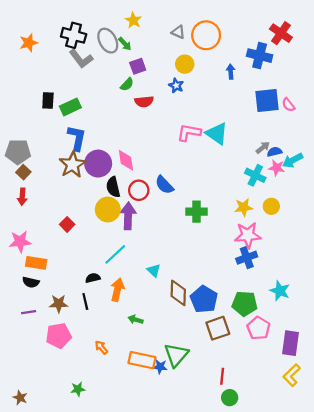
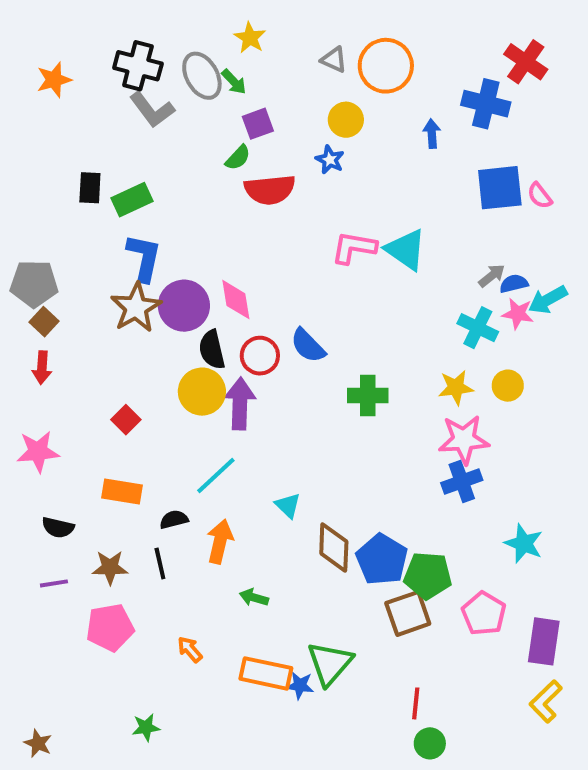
red semicircle: (144, 102) -> (270, 190), size x1.4
orange rectangle: (36, 263) -> (122, 492), moved
green pentagon: (245, 304) -> (428, 575), moved

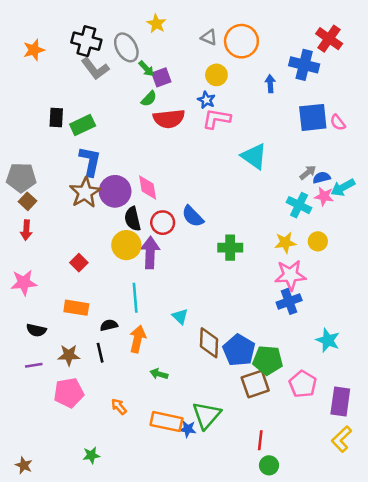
green arrow: (234, 82) -> (146, 69), moved
pink L-shape: (354, 248) -> (216, 119), moved
cyan line: (216, 476) -> (135, 298), turned -52

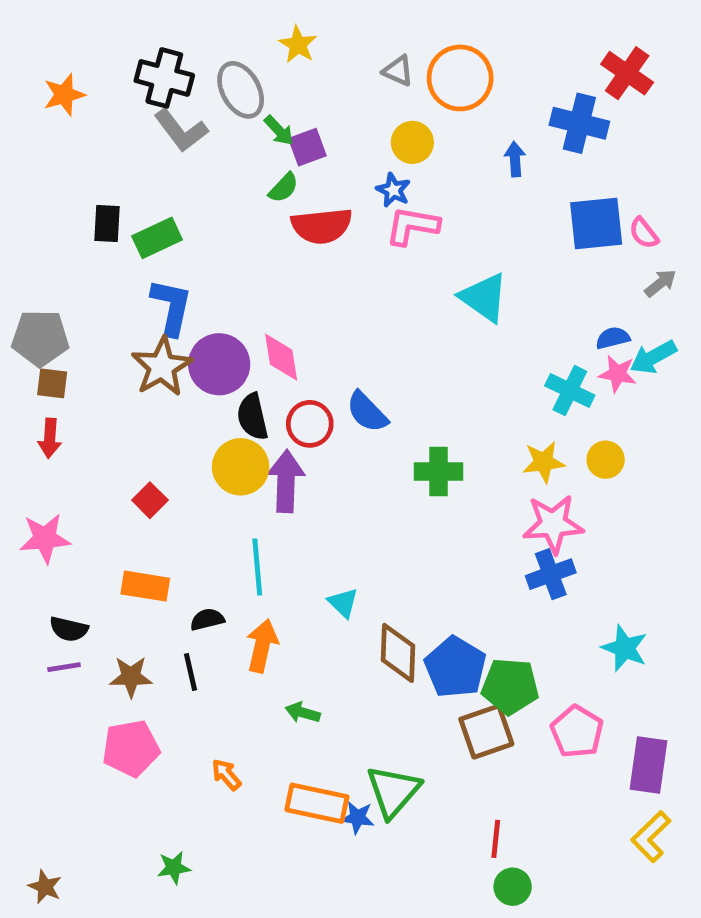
gray arrow: (308, 173) -> (660, 283), moved
brown square: (27, 201) -> (52, 383), turned -36
purple line: (34, 365) -> (64, 667), moved

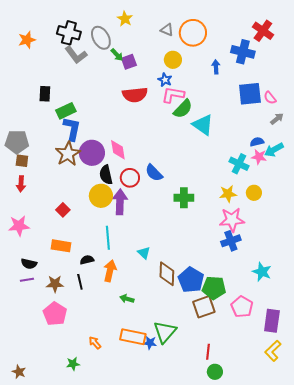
green semicircle: (284, 188) -> (183, 109), moved, size x1.5
green rectangle: (157, 238) -> (66, 111), moved
pink pentagon: (131, 748) -> (55, 314), turned -30
orange arrow: (226, 775) -> (95, 343), moved

